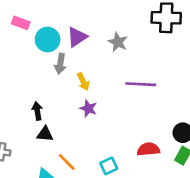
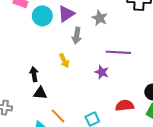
gray arrow: (60, 64) -> (77, 36), moved
yellow arrow: (83, 82) -> (64, 61), moved
purple star: (88, 108) -> (102, 72), moved

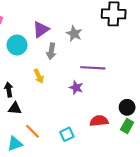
cyan circle: (42, 16) -> (17, 45), moved

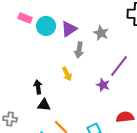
cyan circle: (17, 45) -> (46, 26), moved
purple line: (93, 68) -> (119, 66), turned -55

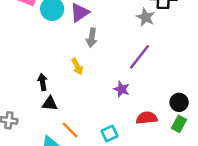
gray star: (101, 33) -> (146, 17), moved
purple star: (103, 85) -> (122, 89), moved

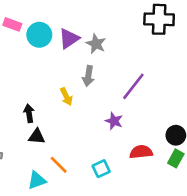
gray star: (146, 17) -> (96, 44), moved
gray arrow: (92, 38) -> (88, 76), moved

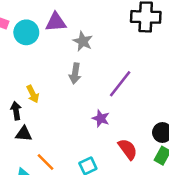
purple triangle: (69, 39) -> (56, 22), moved, turned 30
yellow arrow: (66, 97) -> (33, 94), moved
red semicircle: (141, 152) -> (128, 149), turned 60

